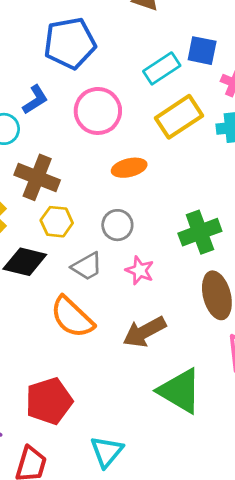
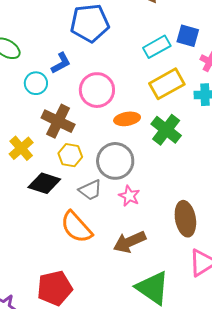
pink circle: (98, 111) -> (97, 90), moved
gray circle: (117, 225) -> (115, 161), size x1.6
green cross: (200, 232) -> (166, 130), moved, turned -36

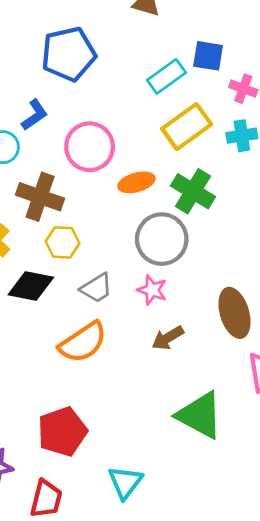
gray circle: (115, 161) -> (162, 239), moved
orange semicircle: (76, 227) -> (83, 342), turned -75
brown arrow: (129, 242) -> (168, 338), moved, size x0.7

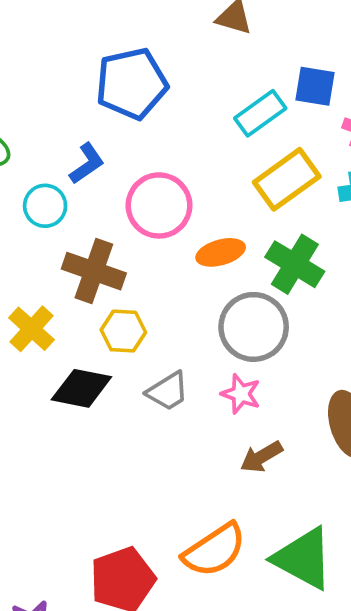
orange semicircle: (83, 342) -> (214, 550), moved

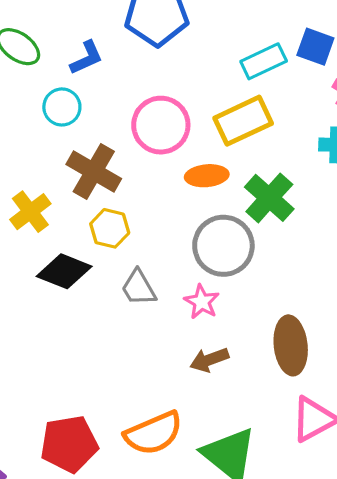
blue L-shape: (87, 164) -> (87, 58), moved
yellow rectangle: (287, 179) -> (243, 121), moved
gray trapezoid: (168, 391) -> (139, 288), turned 81

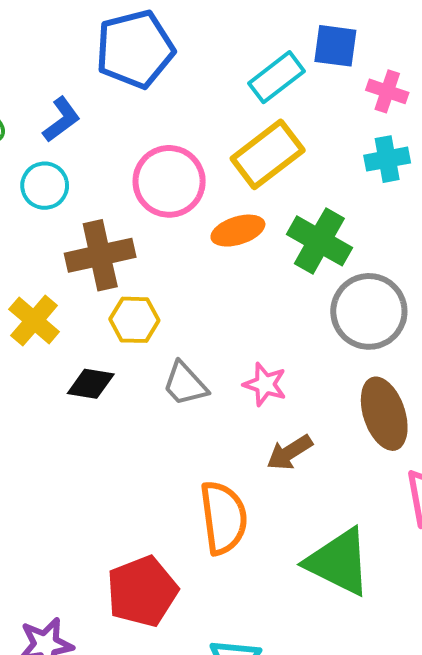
brown cross: (94, 171) -> (100, 255), turned -30
gray circle: (223, 246) -> (369, 311), moved
black diamond: (64, 271) -> (91, 384), size x0.7
orange semicircle: (154, 433) -> (223, 518), moved, turned -62

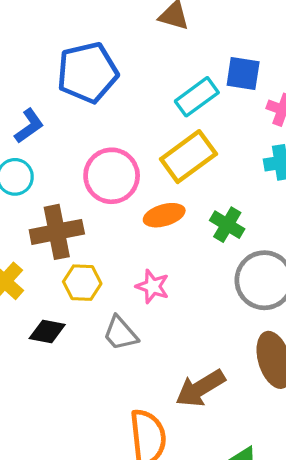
green cross: (319, 241) -> (227, 225), size x0.7
pink star: (265, 384) -> (153, 286), moved
brown arrow: (290, 452) -> (200, 388), size x1.4

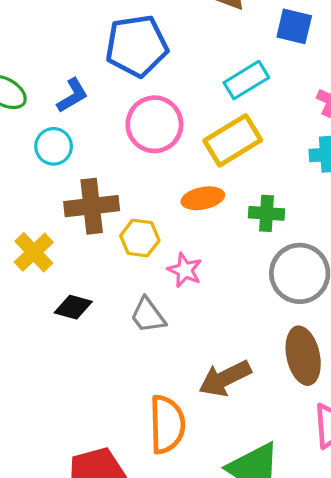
blue square: (243, 74) -> (294, 26), moved
pink circle: (112, 176) -> (154, 124), moved
green cross: (227, 225) -> (266, 213), turned -32
yellow hexagon: (82, 283) -> (140, 238), moved

